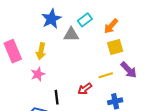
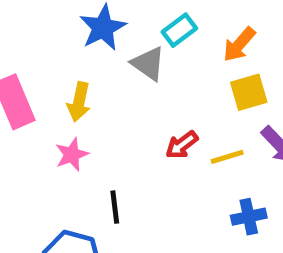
gray triangle: (71, 34) -> (148, 64), turned 35
red arrow: (85, 89) -> (182, 145), moved

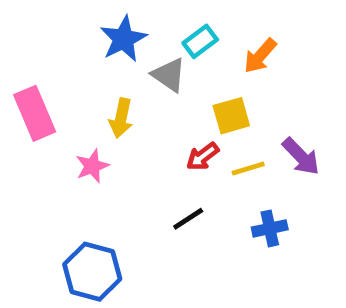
yellow square: (249, 92) -> (231, 116), moved
yellow arrow: (79, 102) -> (121, 118), moved
black line: (115, 207) -> (188, 219), moved, turned 64

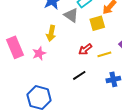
pink rectangle: (35, 113) -> (15, 47), moved
yellow square: (231, 116) -> (97, 23), moved

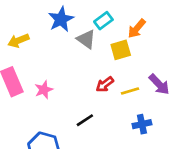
yellow arrow: (51, 33) -> (18, 41), moved, turned 56
black line: (79, 75) -> (85, 120), moved

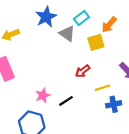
pink star: (44, 90) -> (43, 95), moved
yellow line: (130, 91) -> (103, 88), moved

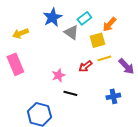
yellow line: (103, 88) -> (104, 58), moved
pink star: (43, 95) -> (58, 75), moved
black line: (66, 101) -> (70, 93), turned 48

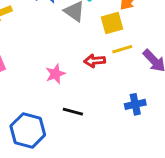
red arrow: (85, 66) -> (95, 61), turned 32
black line: (70, 93) -> (73, 112), moved

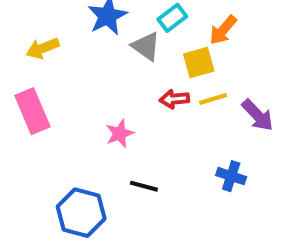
red arrow: (95, 61) -> (174, 99), moved
blue cross: (135, 104) -> (231, 176), turned 30

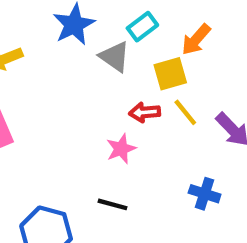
yellow line: (213, 99) -> (185, 112), turned 68
pink star: (120, 133) -> (121, 149), moved

